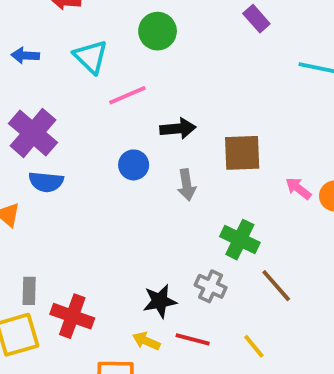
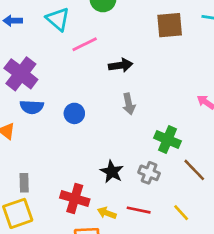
brown square: (242, 153) -> (170, 25), moved
blue circle: (134, 165) -> (74, 113), moved
black star: (160, 301) -> (112, 172), moved, turned -30
red cross: (72, 316) -> (75, 198), moved

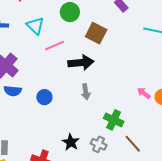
brown square: (170, 25) -> (96, 33), moved, turned 30
black arrow: (121, 65) -> (81, 63), size x1.4

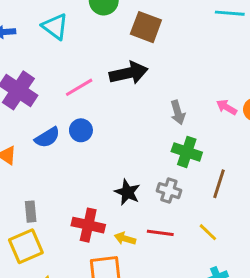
pink line: (55, 45) -> (79, 87), moved
blue semicircle: (13, 91) -> (47, 137), moved, turned -30
gray arrow: (86, 92) -> (178, 112), moved
brown line: (133, 144) -> (219, 184), turned 66

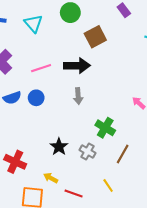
brown square: (146, 27) -> (95, 37), turned 30
gray arrow: (178, 112) -> (78, 96), moved
red cross: (88, 225) -> (15, 162), moved
red line: (160, 233) -> (74, 193), moved

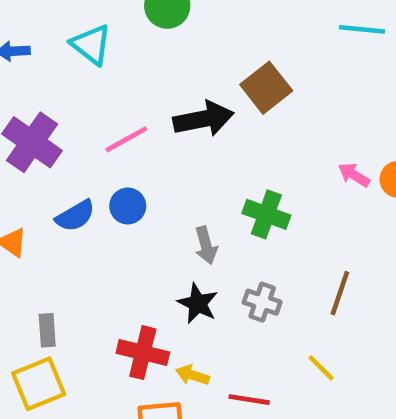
brown square: (95, 37) -> (266, 88), moved
gray arrow: (78, 96) -> (206, 245), moved
green cross: (105, 128) -> (266, 214), moved
red cross: (15, 162) -> (143, 353), moved

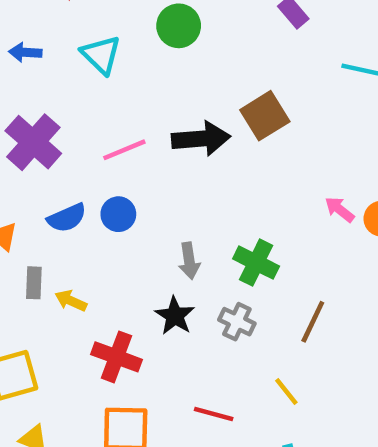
green cross: (266, 214) -> (256, 263), moved
gray rectangle: (47, 330) -> (34, 283), moved
yellow arrow: (192, 375) -> (71, 301), moved

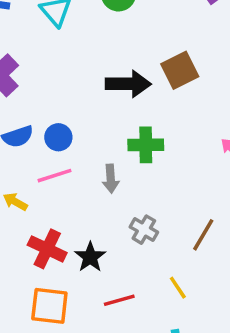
pink line: (124, 150) -> (54, 176), moved
green cross: (256, 263) -> (146, 145), moved, turned -32
black star: (175, 316) -> (90, 257), moved
red line: (214, 414) -> (119, 300), turned -36

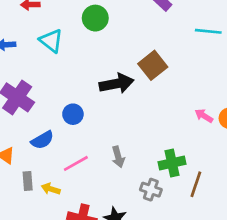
blue circle: (58, 137) -> (73, 114), moved
green cross: (146, 145) -> (172, 163), moved

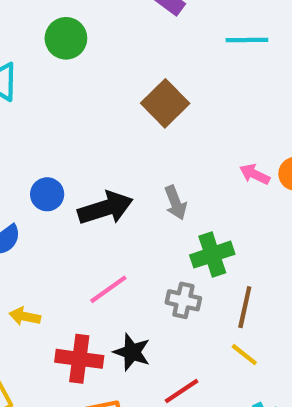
black arrow: (117, 84) -> (105, 208), moved
gray arrow: (118, 157) -> (176, 203), moved
pink line: (76, 163) -> (108, 289), moved
brown line: (196, 184) -> (245, 307), moved

